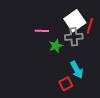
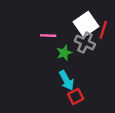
gray cross: (74, 37) -> (85, 42), turned 30
cyan arrow: (77, 70) -> (66, 80), moved

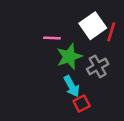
gray cross: (85, 42) -> (98, 66), moved, turned 36
green star: (64, 53) -> (69, 57), size x1.5

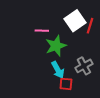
gray cross: (98, 66) -> (84, 66), moved
red square: (82, 104) -> (66, 84), turned 32

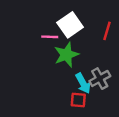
white square: (75, 21) -> (70, 25), moved
cyan arrow: (58, 70) -> (83, 83), moved

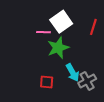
gray cross: (100, 79) -> (87, 81), moved
red square: (78, 100) -> (47, 82), moved

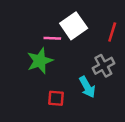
green star: (58, 48) -> (40, 61), moved
gray cross: (87, 81) -> (103, 66), moved

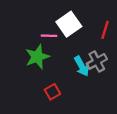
cyan arrow: (87, 87) -> (82, 66), moved
red square: (56, 98) -> (52, 92), turned -35

